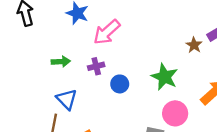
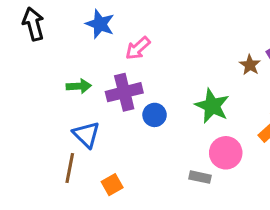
pink arrow: (107, 32) -> (138, 48), size x0.7
purple cross: (96, 66) -> (124, 92), size x1.6

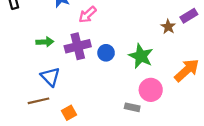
blue circle: (155, 115) -> (106, 53), moved
brown line: (70, 168) -> (38, 101), turned 66

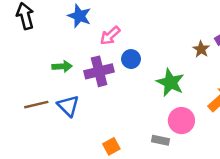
blue circle: (106, 53) -> (131, 59), moved
brown line: (38, 101) -> (36, 105), moved
orange square: (69, 113) -> (111, 146), moved

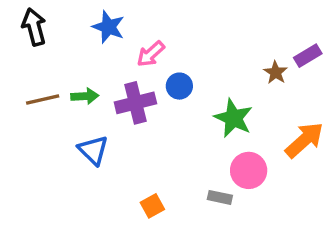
brown line: (36, 105) -> (43, 100), moved

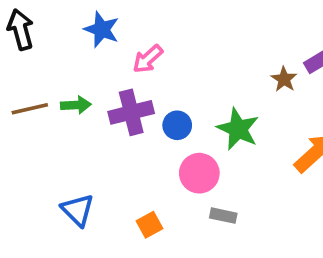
blue circle: (179, 86) -> (177, 125), moved
blue triangle: (93, 150) -> (78, 210), moved
pink circle: (249, 170) -> (199, 173), moved

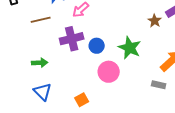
green arrow: (76, 105) -> (40, 63), moved
brown line: (30, 109) -> (41, 20), moved
gray rectangle: (223, 216) -> (159, 85), moved

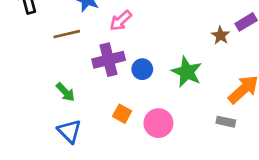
green arrow: (40, 63) -> (65, 92), turned 49
pink circle: (109, 72) -> (158, 123), moved
orange square: (82, 100) -> (122, 114), moved, turned -32

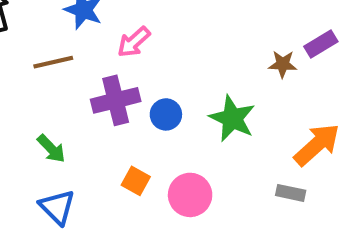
brown star: (220, 35) -> (283, 64), turned -30

